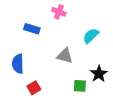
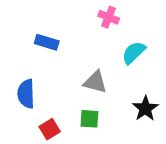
pink cross: (59, 12) -> (109, 17), moved
green square: (80, 86) -> (89, 119), moved

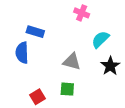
blue semicircle: (26, 94) -> (22, 53), moved
black star: (145, 109) -> (110, 66), moved

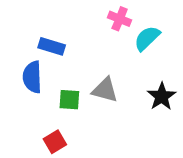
cyan semicircle: (100, 39) -> (147, 38), moved
green square: (67, 89) -> (69, 100), moved

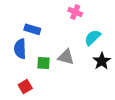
cyan semicircle: (147, 38) -> (93, 38), moved
red square: (55, 142) -> (25, 87), moved

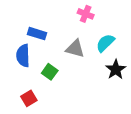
gray triangle: (66, 57) -> (75, 49), moved
green square: (44, 63) -> (50, 72), turned 32

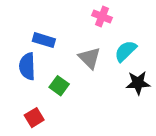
gray triangle: (75, 49) -> (90, 58), turned 30
black star: (116, 69) -> (138, 83), turned 30

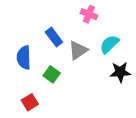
blue rectangle: (44, 40) -> (54, 37), moved, turned 36
gray triangle: (90, 58) -> (78, 50), turned 40

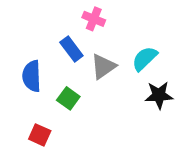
pink cross: (89, 14) -> (94, 19), moved
red square: (30, 102) -> (40, 135), turned -35

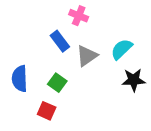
blue semicircle: (32, 76) -> (20, 79), moved
red square: (40, 135) -> (47, 111), moved

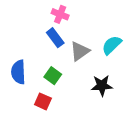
pink cross: (79, 16) -> (60, 14), moved
black star: (134, 80) -> (102, 86), moved

